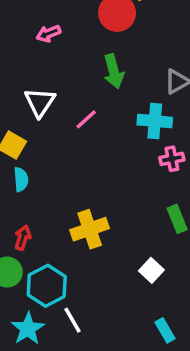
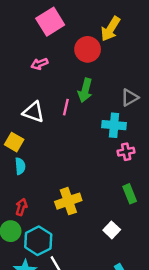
green arrow: (114, 71) -> (85, 90), turned 30
white triangle: (40, 102) -> (33, 112), turned -45
pink line: (86, 119) -> (66, 107), moved, turned -35

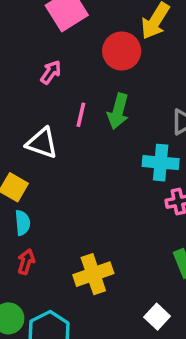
pink arrow: (39, 64) -> (51, 72), turned 147
pink line: (66, 107) -> (81, 115), moved
red arrow: (21, 207) -> (26, 262), moved

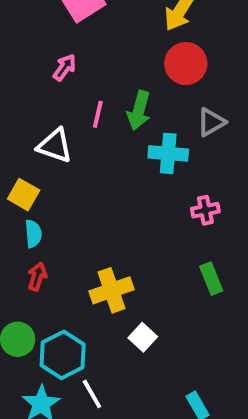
red circle: (122, 51) -> (186, 64), moved
cyan cross: (161, 163) -> (168, 153), moved
white square: (157, 317) -> (143, 337), moved

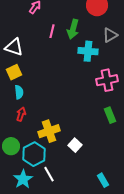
white triangle: (55, 146) -> (14, 47), moved
yellow square: (24, 195) -> (14, 72), turned 35
pink cross: (205, 210) -> (107, 80), size x1.5
yellow cross: (112, 290) -> (49, 131), moved

